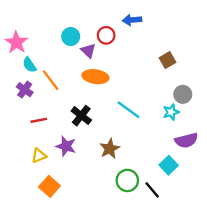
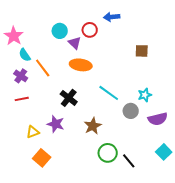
brown square: (167, 60) -> (142, 51), turned 32
gray circle: (183, 94) -> (131, 111), moved
red line: (39, 120) -> (22, 99), moved
cyan square: (169, 165) -> (164, 152), moved

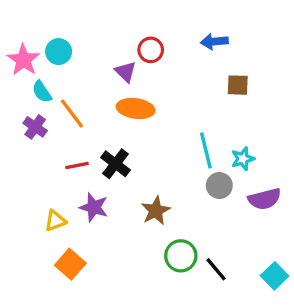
blue arrow: (112, 17) -> (214, 42), moved
cyan circle: (60, 31) -> (59, 52), moved
cyan line: (109, 93) -> (206, 150), moved, turned 40
red line: (22, 99) -> (77, 165), moved
cyan square: (164, 152) -> (275, 276), moved

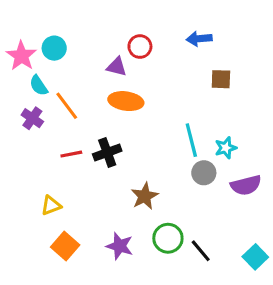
purple triangle: (126, 72) -> (117, 67), turned -30
black cross: (116, 164) -> (107, 153), turned 32
purple star: (94, 207) -> (120, 246), moved

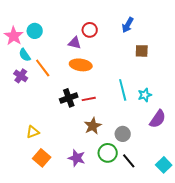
blue arrow: (199, 39) -> (128, 25), turned -56
red line: (71, 154) -> (89, 99), moved
gray circle: (204, 173) -> (123, 134), moved
purple semicircle: (246, 185) -> (158, 119), turned -42

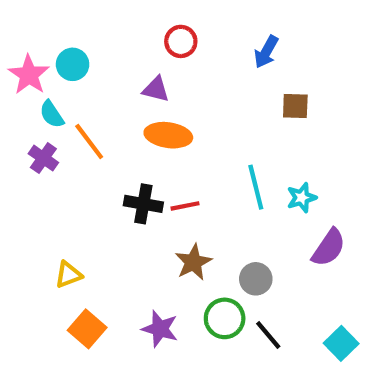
red circle: (90, 30) -> (181, 41), moved
black cross: (69, 98) -> (143, 204), turned 30

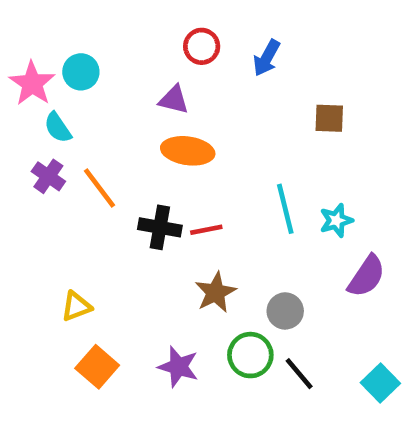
blue arrow: (266, 52) -> (267, 58), moved
orange line: (89, 141) -> (99, 188), moved

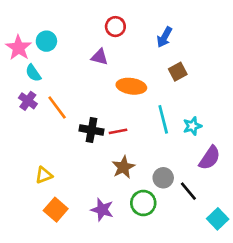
blue arrow: (267, 58) -> (165, 37), moved
brown square: (329, 118) -> (178, 72), moved, turned -30
orange ellipse: (188, 151) -> (131, 86), moved
black line: (299, 374) -> (188, 191), moved

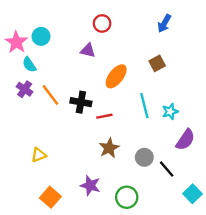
blue arrow: (165, 37) -> (164, 23), moved
orange ellipse: (131, 86) -> (116, 76), turned -60
black cross: (92, 130) -> (81, 102), moved
green circle: (143, 203) -> (127, 197), moved
orange square: (56, 210) -> (50, 197), moved

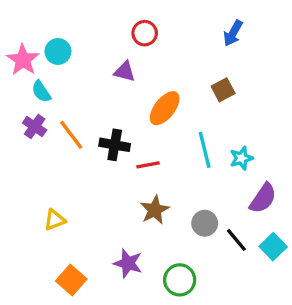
cyan square: (192, 194) -> (273, 247), moved

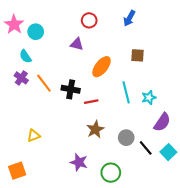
blue arrow: (233, 33) -> (129, 18), moved
pink star: (23, 60) -> (14, 25), moved
brown square: (223, 90) -> (138, 55), turned 32
orange square: (71, 280) -> (17, 171), moved, turned 30

